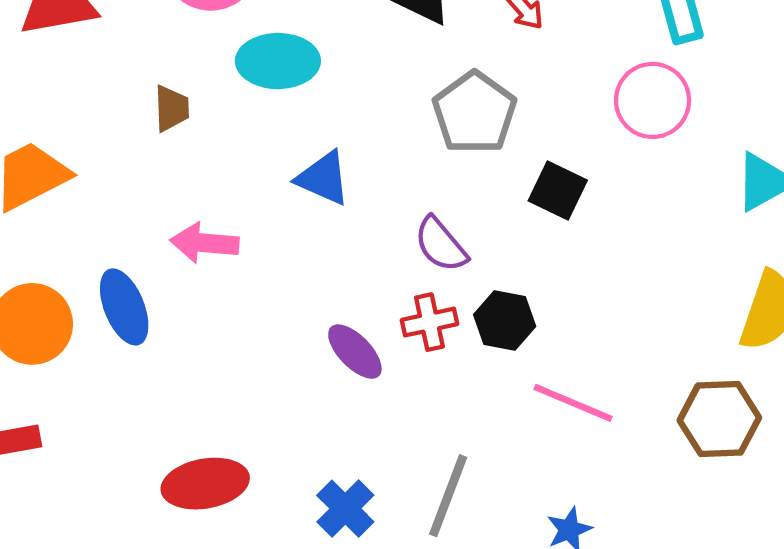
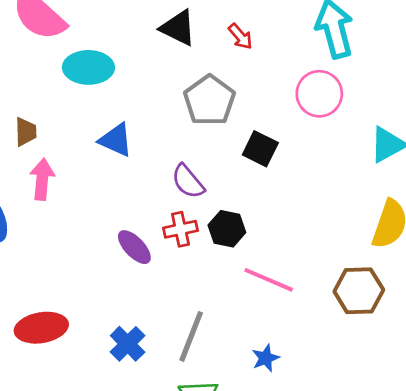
brown trapezoid: (172, 108) -> (26, 132), moved
pink arrow: (204, 243) -> (42, 179), turned 90

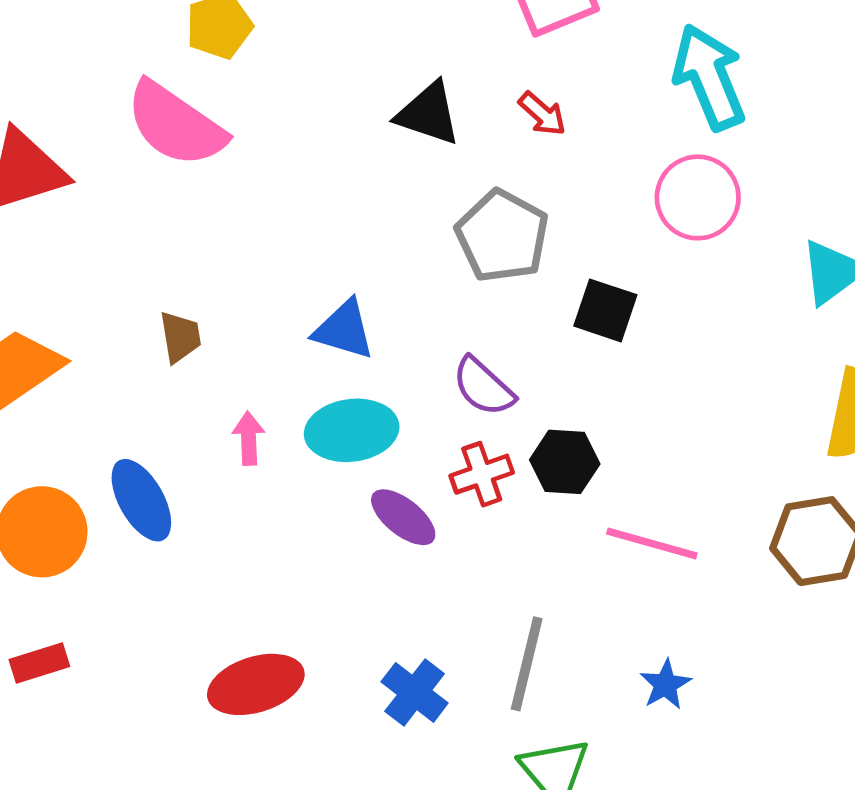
cyan ellipse: (88, 67) -> (352, 430), moved
pink arrow: (42, 179) -> (249, 438), moved, size x0.7

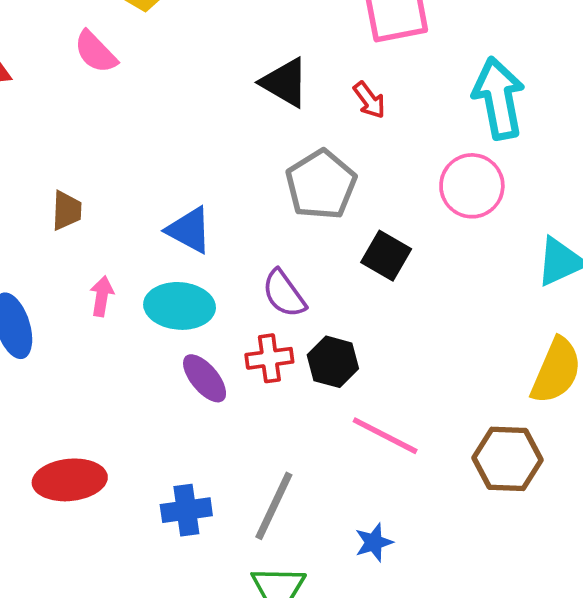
pink semicircle: (176, 124) -> (95, 52), size x0.6
blue cross: (415, 692) -> (186, 510), turned 33

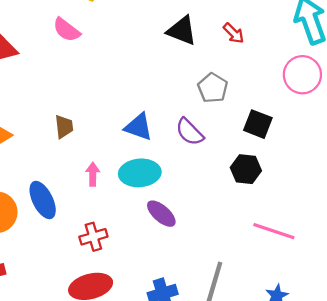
gray pentagon: (321, 185) -> (213, 88), size x0.7
purple semicircle: (284, 294) -> (190, 132), moved
red cross: (269, 358) -> (93, 237), moved
black hexagon: (333, 362) -> (246, 169), moved

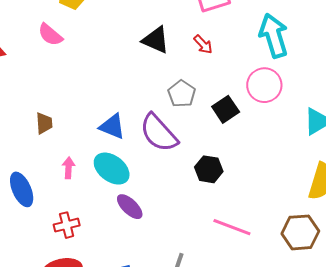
black square: (258, 124) -> (226, 109), moved, turned 32
purple semicircle: (190, 132) -> (159, 133), size x1.5
cyan ellipse: (140, 173) -> (112, 169), turned 39

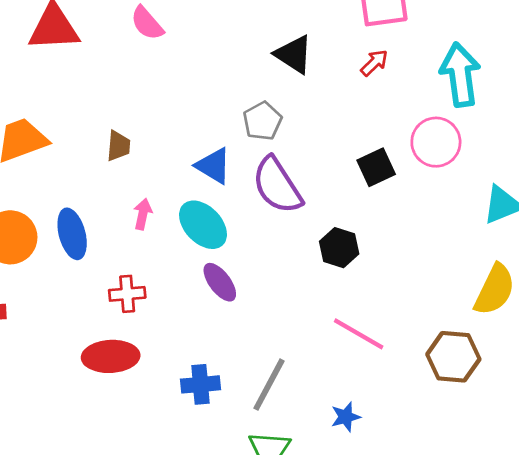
red arrow: (203, 44) -> (374, 63), moved, turned -100
gray pentagon: (182, 94) -> (262, 121), moved

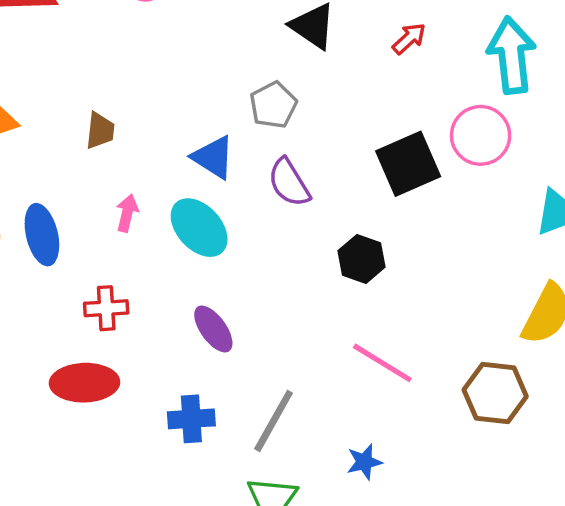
black square: (376, 167) -> (408, 164), size x1.4
purple semicircle: (277, 185) -> (289, 183), size x0.7
purple ellipse: (220, 282) -> (213, 329), moved

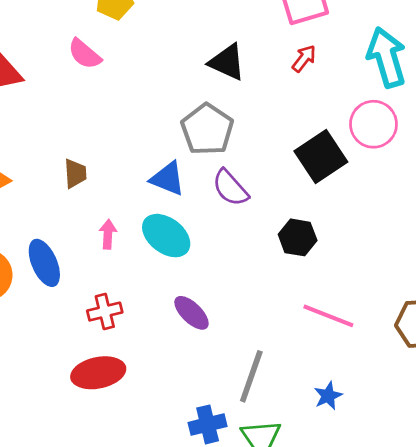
gray pentagon: (273, 105) -> (207, 129), size x1.4
blue cross: (191, 419) -> (208, 424), moved

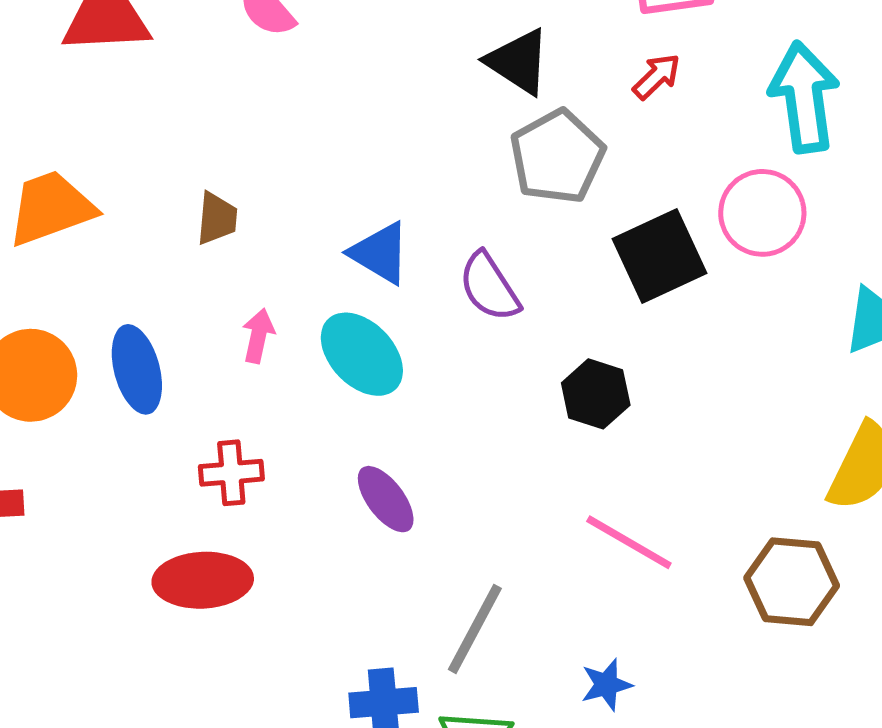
gray pentagon: (207, 129) -> (557, 157), moved

